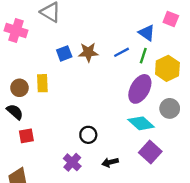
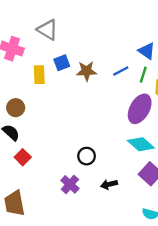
blue square: (64, 53) -> (62, 63), moved
yellow rectangle: (42, 83) -> (39, 75), moved
red square: (26, 136) -> (23, 157), turned -35

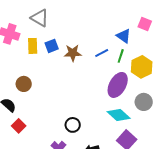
yellow rectangle: (39, 75) -> (33, 46), moved
brown circle: (16, 108) -> (24, 84), moved

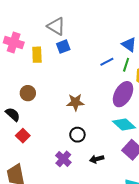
gray triangle: (40, 18) -> (56, 26), moved
blue square: (52, 46) -> (63, 47), moved
brown star: (73, 53) -> (75, 102), moved

